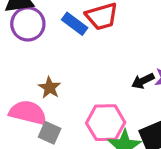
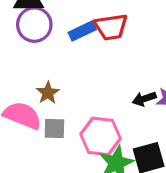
blue rectangle: (75, 24) -> (82, 31), turned -70
gray square: (50, 133) -> (54, 129), moved, turned -30

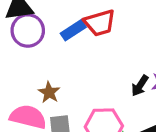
black arrow: (144, 99) -> (140, 86), turned -30

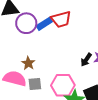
purple circle: (28, 30) -> (26, 23), moved

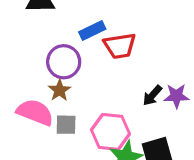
red trapezoid: (61, 19) -> (120, 46), moved
purple circle: (26, 23) -> (64, 62), moved

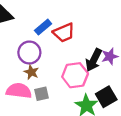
black arrow: (152, 95) -> (94, 60), size x1.5
pink hexagon: (110, 132) -> (75, 75), moved

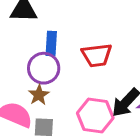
blue rectangle: (43, 27) -> (51, 43), moved, turned -63

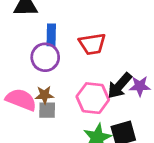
brown star: (39, 95) -> (44, 95), moved, turned 30

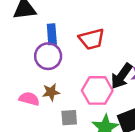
pink semicircle: (21, 100) -> (29, 99), size x0.7
gray square: (47, 110) -> (69, 118), moved

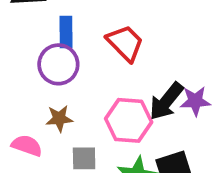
red trapezoid: (92, 39) -> (125, 43), turned -124
pink semicircle: (29, 99) -> (27, 146), moved

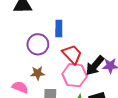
blue rectangle: (66, 32) -> (59, 29), moved
red trapezoid: (125, 43) -> (72, 54), moved

